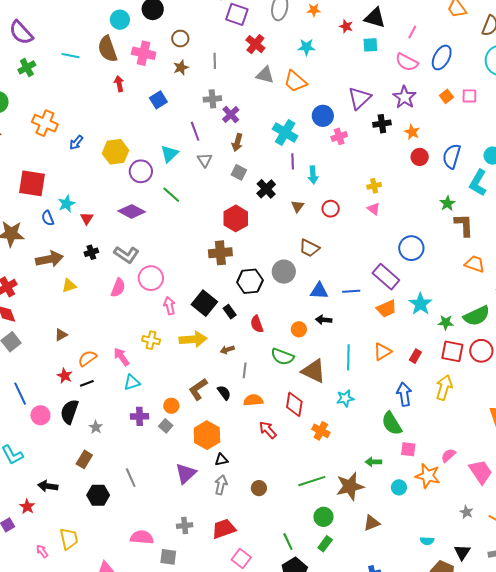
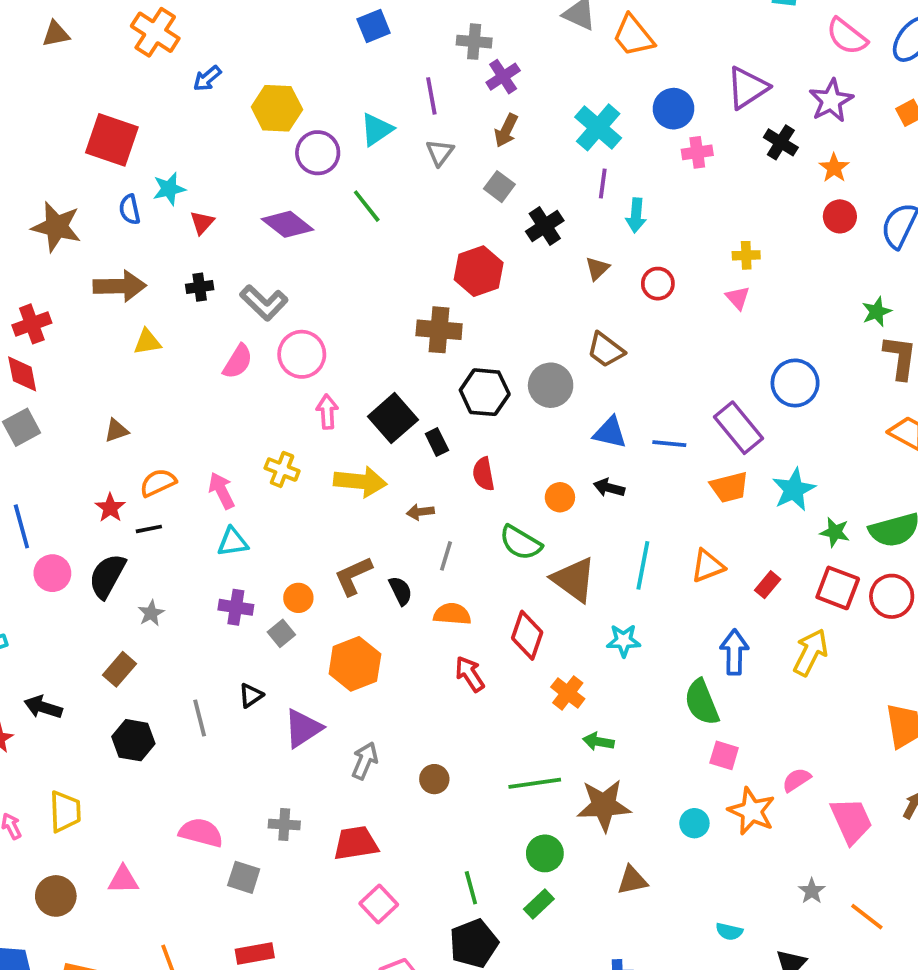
black cross: (382, 124) -> (781, 142), turned 30
black triangle: (221, 460) -> (251, 695), moved, turned -32
green arrow: (373, 462) -> (598, 742), moved

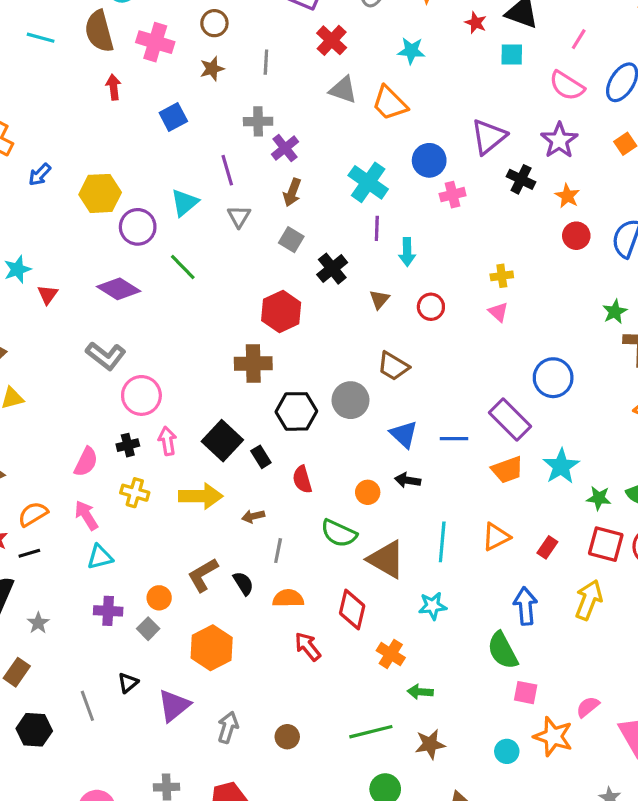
black cross: (200, 287) -> (128, 445), moved
pink semicircle: (238, 362) -> (86, 462), moved
blue triangle: (610, 433) -> (404, 434), turned 36
brown star: (604, 805) -> (430, 744), size x0.7

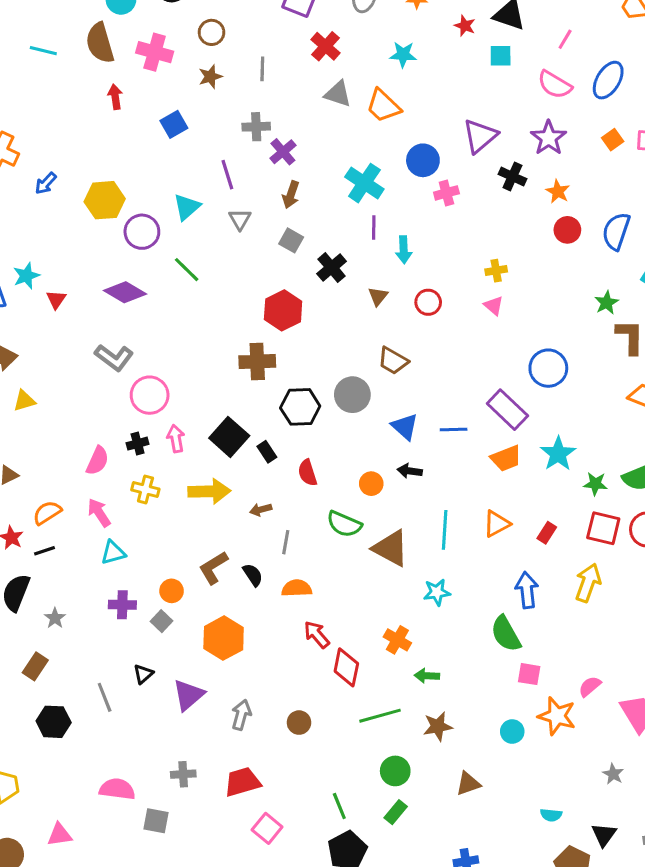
red diamond: (352, 610) -> (346, 667), moved

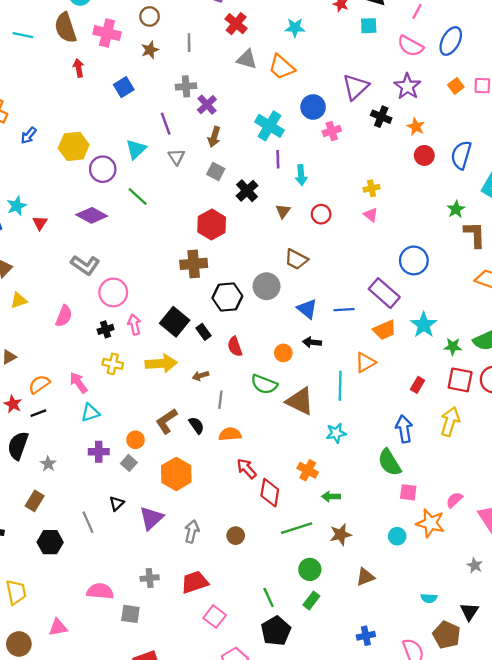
pink semicircle: (97, 461) -> (64, 316), moved
orange triangle: (497, 524) -> (365, 362), moved

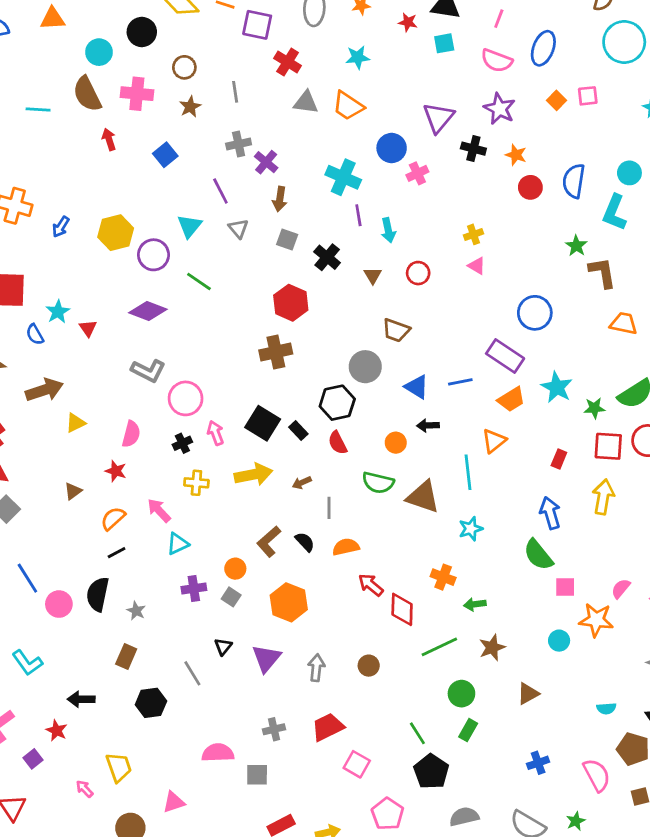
black hexagon: (227, 297) -> (337, 403), moved
red star: (13, 404) -> (116, 471), moved

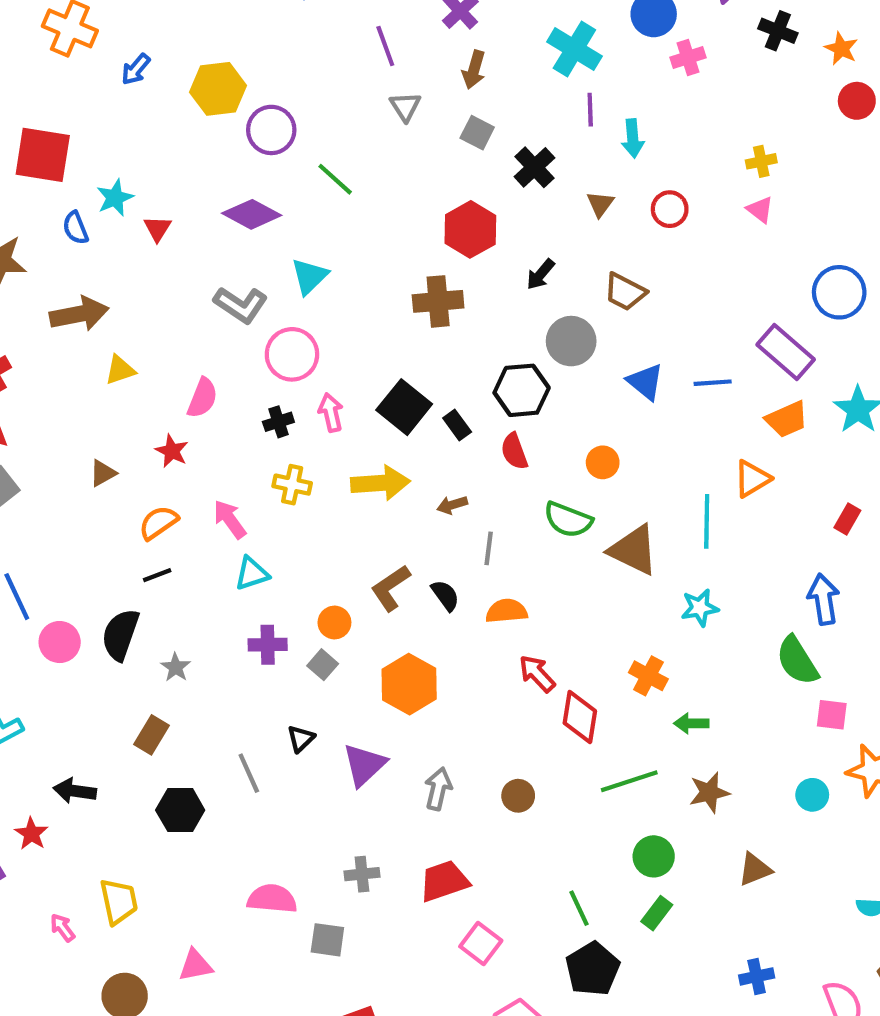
cyan triangle: (190, 226) -> (310, 276), moved
black arrow: (428, 425) -> (541, 274), moved, turned -55

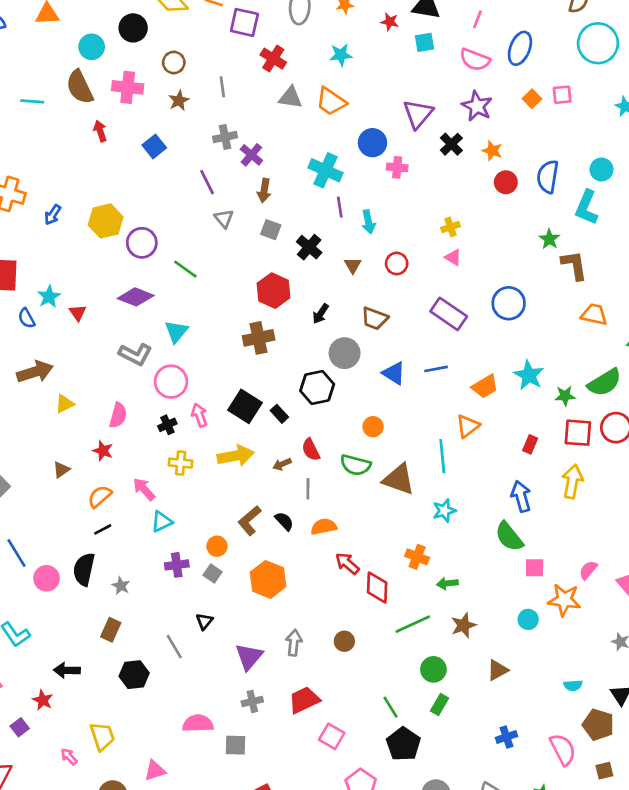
black cross: (778, 31) -> (451, 144), turned 30
pink cross: (688, 58) -> (397, 167), turned 30
purple rectangle: (786, 352) -> (449, 314), moved
red semicircle: (514, 451) -> (311, 450), moved
purple triangle: (364, 765) -> (249, 657), moved

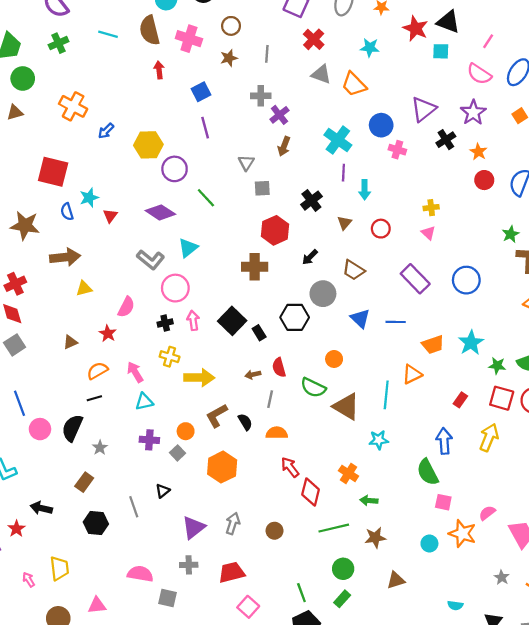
red star: (390, 22) -> (416, 28), size x1.6
purple line: (207, 182) -> (205, 128), moved
gray square: (271, 230) -> (262, 188), moved, turned -35
yellow arrow: (236, 456) -> (199, 378), moved

